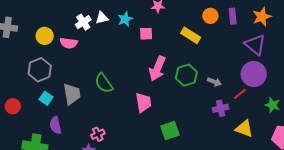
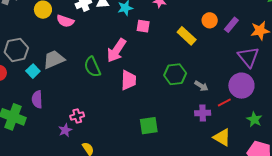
purple rectangle: (233, 16) -> (231, 25), turned 35
pink arrow: (157, 69) -> (116, 50), moved
gray hexagon: (40, 70) -> (16, 50), moved
gray trapezoid: (72, 94) -> (54, 59), moved, turned -115
pink trapezoid: (143, 103) -> (129, 80), moved

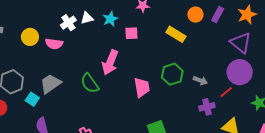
pink trapezoid: (129, 80) -> (142, 87), moved

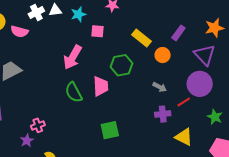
orange circle: (195, 15) -> (163, 55), moved
purple rectangle: (218, 15) -> (178, 33), moved
green hexagon: (172, 74) -> (122, 65), moved
green semicircle: (90, 83) -> (74, 92), moved

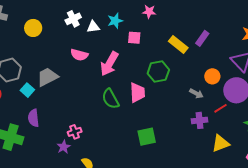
white triangle: (55, 10) -> (93, 27), moved
pink semicircle: (19, 32) -> (79, 55), moved
purple rectangle: (178, 33) -> (202, 38), moved
orange circle: (163, 55) -> (212, 76), moved
yellow triangle: (184, 137) -> (221, 143), turned -48

